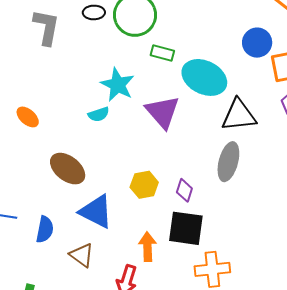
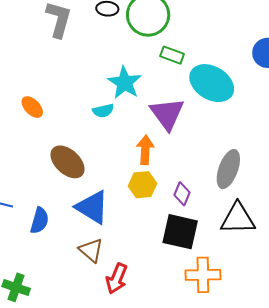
black triangle: (239, 115) -> (238, 219), moved
orange arrow: (147, 247) -> (145, 150), moved
brown triangle: (82, 255) -> (91, 250), moved

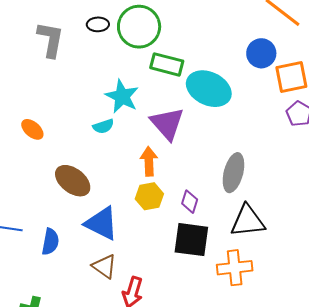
green rectangle: (172, 55) -> (167, 64), size x1.4
orange cross: (203, 275) -> (235, 268), moved

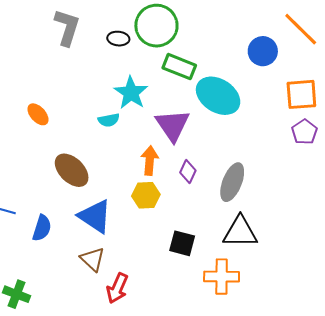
black ellipse: (98, 24) -> (118, 39), moved
blue circle: (261, 53) -> (263, 51), moved
purple diamond: (190, 202) -> (188, 172), moved
black square: (191, 240) -> (182, 243), size x0.7

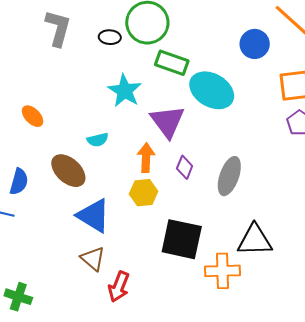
cyan semicircle: (109, 120) -> (98, 140), moved
blue semicircle: (42, 228) -> (19, 182), moved
black triangle: (240, 232) -> (255, 240), moved
black square: (182, 243) -> (182, 239), size x1.6

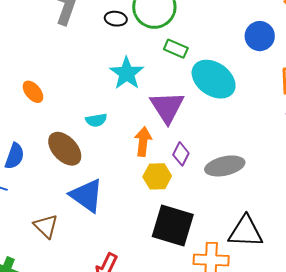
green rectangle: (172, 63) -> (176, 49), size x0.7
gray ellipse: (229, 176) -> (225, 166), turned 54
yellow hexagon: (144, 193) -> (157, 176), moved
brown triangle: (93, 259) -> (46, 226), moved

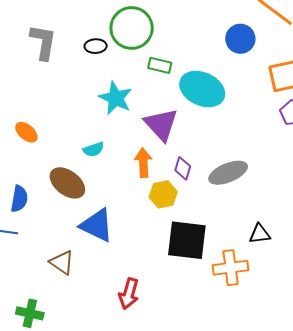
black triangle: (246, 232) -> (260, 234), size x0.6

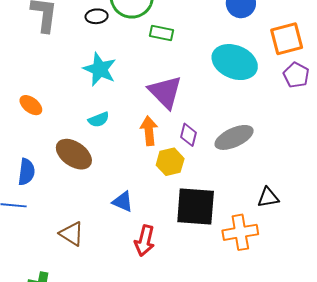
cyan ellipse: (202, 89) -> (235, 62), moved
cyan star: (116, 98) -> (100, 69), moved
blue triangle: (97, 225) -> (123, 202), moved, size x0.6
red arrow: (129, 294) -> (145, 241), moved

